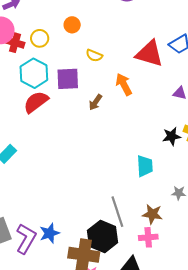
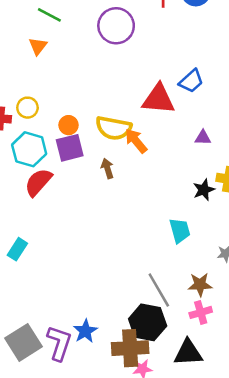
orange circle: (72, 25) -> (69, 125), moved
yellow semicircle: (94, 56) -> (114, 128), moved, size x1.8
brown arrow: (95, 102) -> (107, 168), turned 140

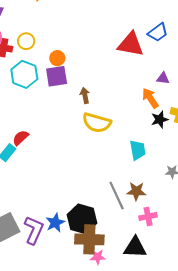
yellow semicircle: (114, 128) -> (97, 123), moved
orange arrow: (136, 141) -> (150, 98), moved
red semicircle: (38, 182) -> (21, 138), moved, size x0.7
brown star: (200, 285) -> (136, 191), moved
black hexagon: (148, 322) -> (82, 219), moved

